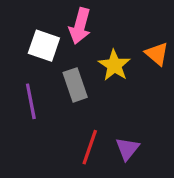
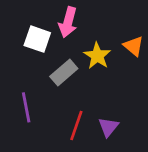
gray rectangle: (75, 85) -> (64, 73), turned 68
purple line: (31, 101) -> (26, 107), moved

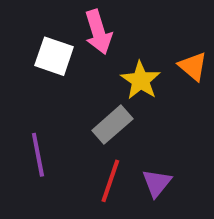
pink arrow: (68, 22) -> (98, 32), turned -32
gray rectangle: (64, 73) -> (112, 125), moved

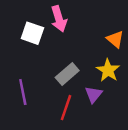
yellow star: (141, 80) -> (108, 70), moved
purple triangle: (157, 183) -> (94, 94), moved

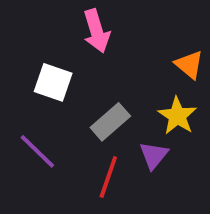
white square: (32, 33) -> (53, 82), moved
purple line: (23, 92) -> (37, 151), turned -35

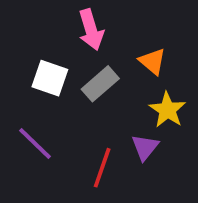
orange triangle: (189, 65) -> (152, 61), moved
gray rectangle: (110, 122) -> (100, 84), moved

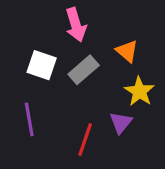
purple line: (35, 143) -> (29, 119), turned 36

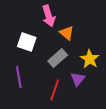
orange triangle: (127, 51) -> (67, 33), moved
gray rectangle: (84, 70) -> (58, 58), moved

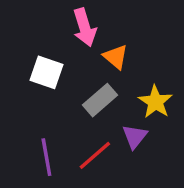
purple line: (19, 77) -> (46, 157), moved
red line: (55, 90) -> (95, 155), turned 30

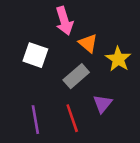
yellow star: (155, 102) -> (118, 59), moved
red line: (95, 155) -> (72, 118), turned -68

